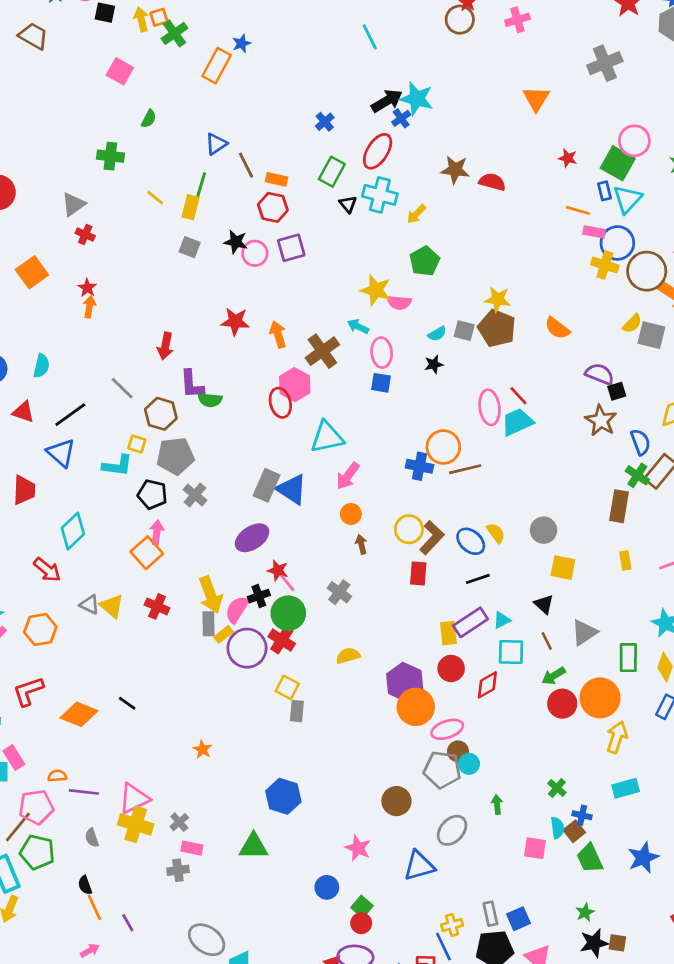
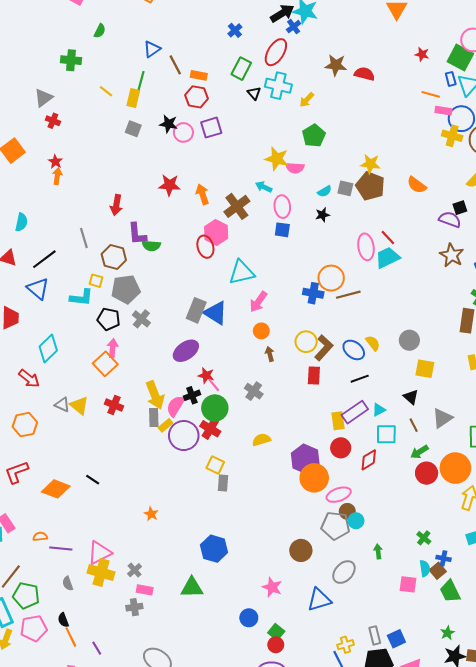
gray line: (122, 388) -> (84, 238), turned 30
black square: (617, 391) -> (460, 208), moved
pink pentagon: (36, 807) -> (34, 628), moved

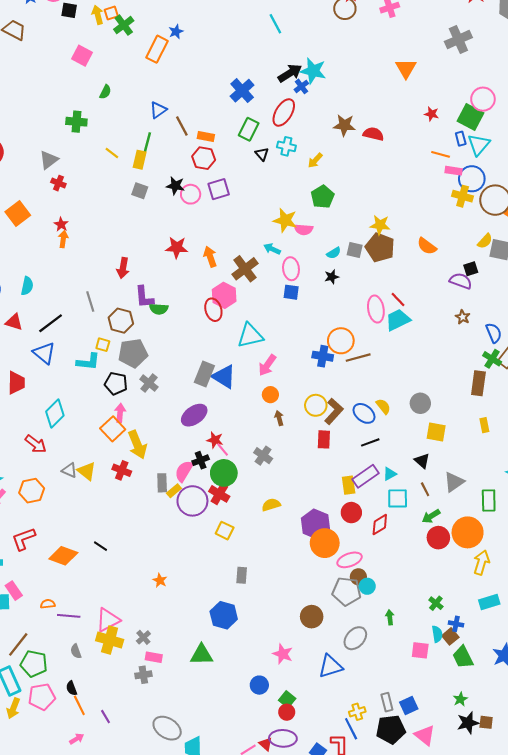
blue cross: (235, 30) -> (242, 91), size x1.6
cyan cross: (278, 86) -> (286, 146), size x0.7
brown star: (452, 255) -> (463, 317), size x0.6
yellow arrow: (155, 395) -> (137, 445), moved
gray rectangle: (223, 483) -> (242, 575), moved

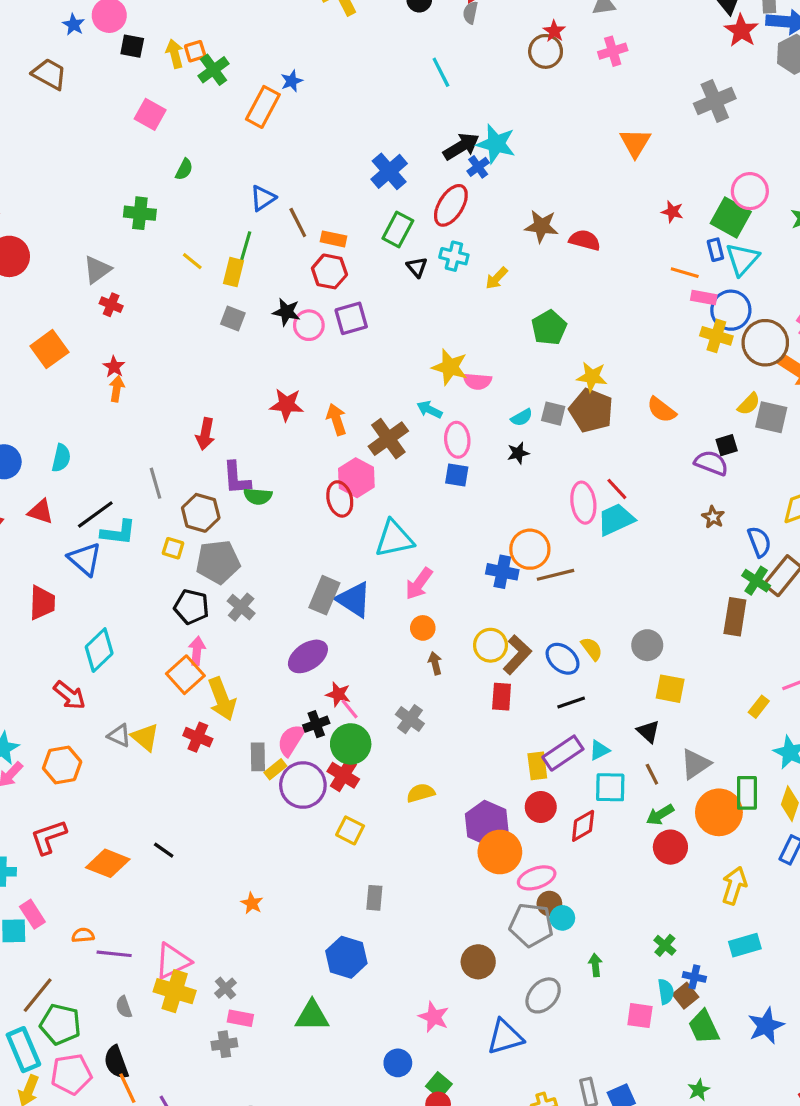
green pentagon: (322, 197) -> (549, 328), moved
cyan L-shape: (88, 362) -> (118, 533), moved
yellow rectangle: (484, 425) -> (759, 707), moved, turned 48
orange circle: (468, 532) -> (719, 812), moved
black semicircle: (72, 688) -> (116, 1062), size x1.5

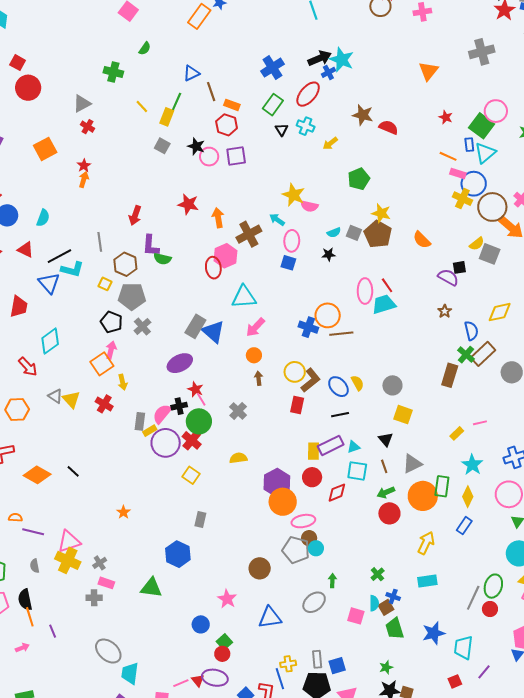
yellow arrow: (222, 699) -> (123, 382), size x0.6
gray ellipse: (543, 995) -> (314, 602), moved

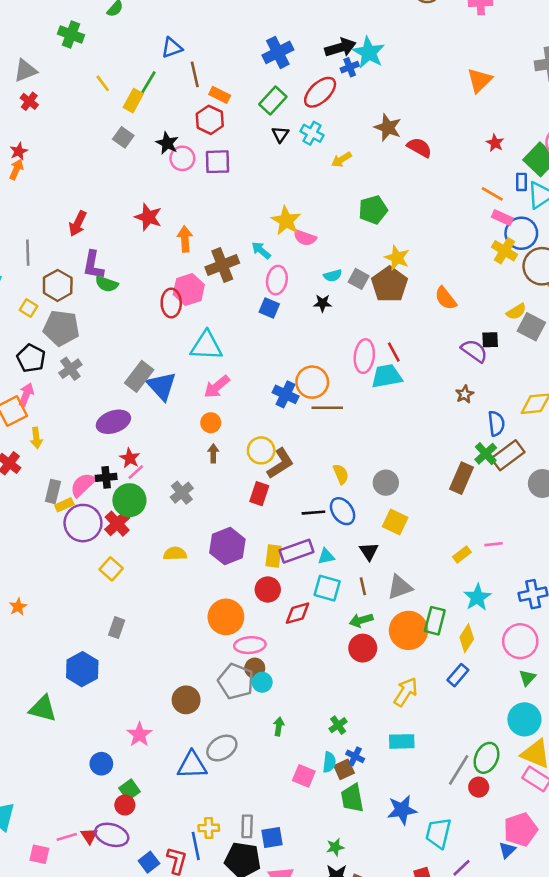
blue ellipse: (338, 387) -> (343, 511), moved
pink line: (201, 399) -> (136, 472), turned 72
purple hexagon: (277, 483) -> (227, 546), moved
gray ellipse: (314, 602) -> (222, 748), moved

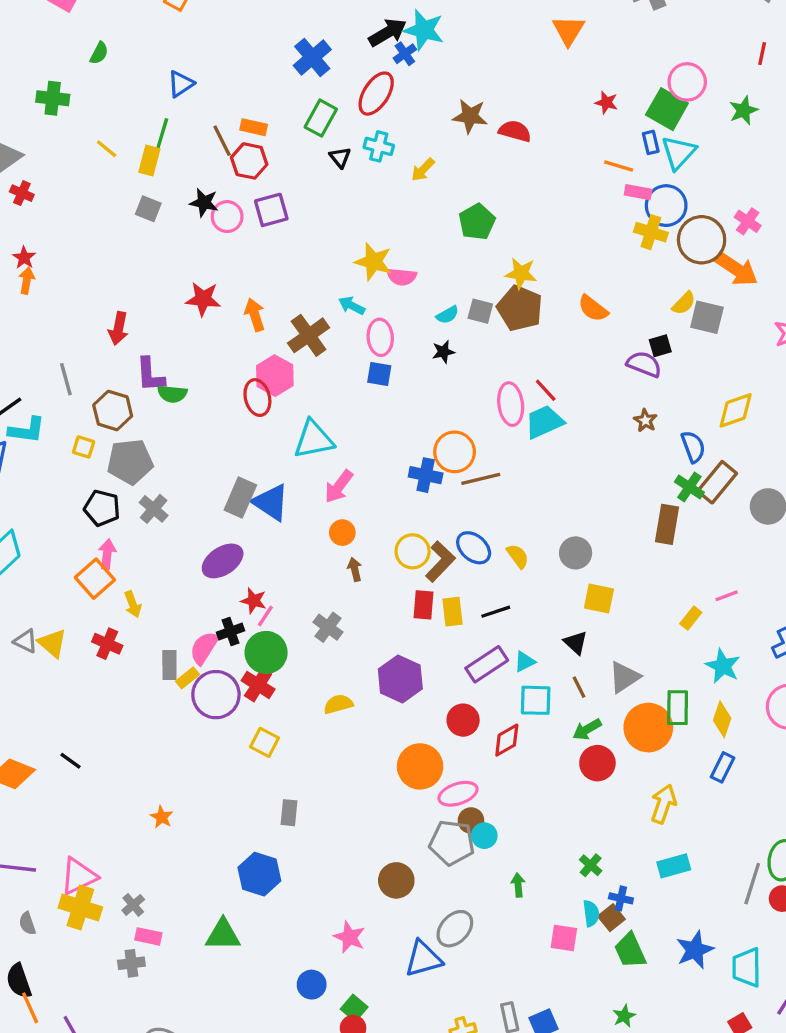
brown line: (195, 74) -> (222, 141), moved
blue ellipse: (343, 511) -> (474, 548), moved
yellow rectangle: (273, 556) -> (453, 612), moved

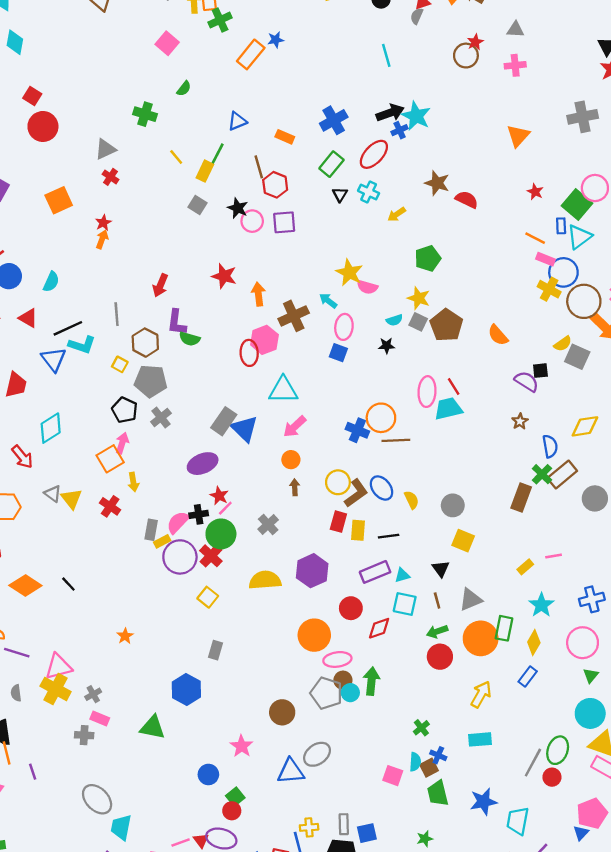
orange rectangle: (254, 127) -> (285, 137), moved
yellow star: (521, 273) -> (419, 298), moved
yellow semicircle: (338, 704) -> (265, 580), size x1.5
green arrow: (518, 885) -> (371, 681), moved, size x1.6

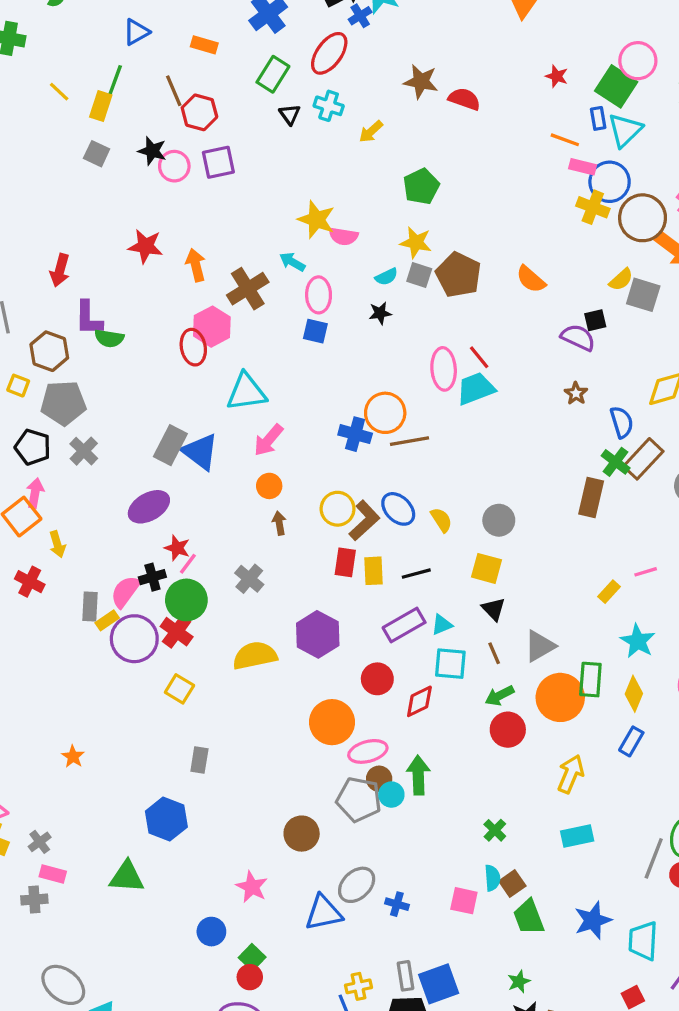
yellow square: (463, 541) -> (486, 568), moved
blue cross: (438, 755) -> (397, 904), moved
blue square: (367, 833) -> (439, 984), size x1.4

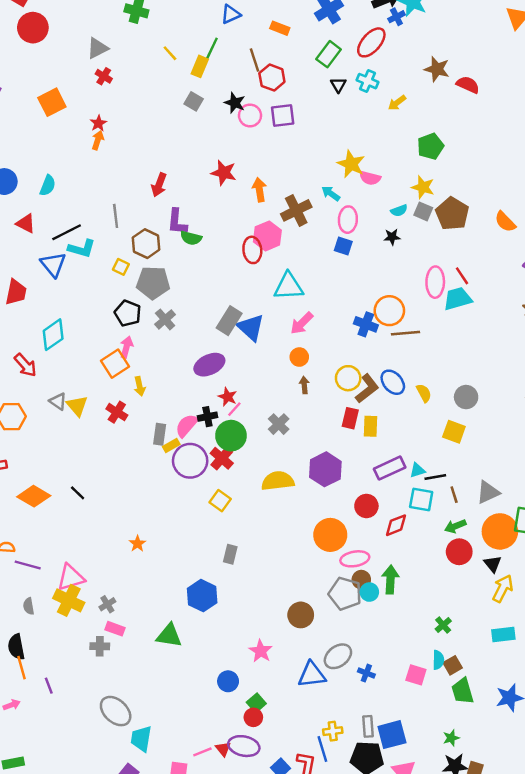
black line: (416, 574) -> (435, 477), moved
black triangle: (493, 609) -> (493, 564), moved

